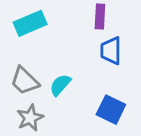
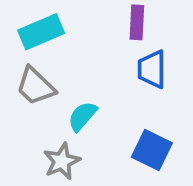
gray trapezoid: (25, 81) -> (35, 86), moved
gray star: (30, 118) -> (62, 161), moved

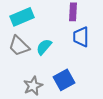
cyan semicircle: (82, 116) -> (44, 47), moved
blue square: (152, 150) -> (64, 80), moved, turned 35

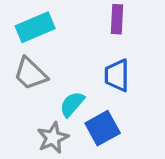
blue trapezoid: (81, 37) -> (117, 75), moved
cyan semicircle: (44, 47) -> (72, 104), moved

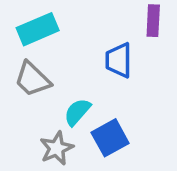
purple rectangle: (117, 19) -> (153, 21), moved
blue trapezoid: (117, 75) -> (119, 60), moved

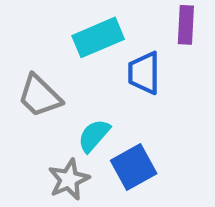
cyan rectangle: (38, 29) -> (98, 37), moved

